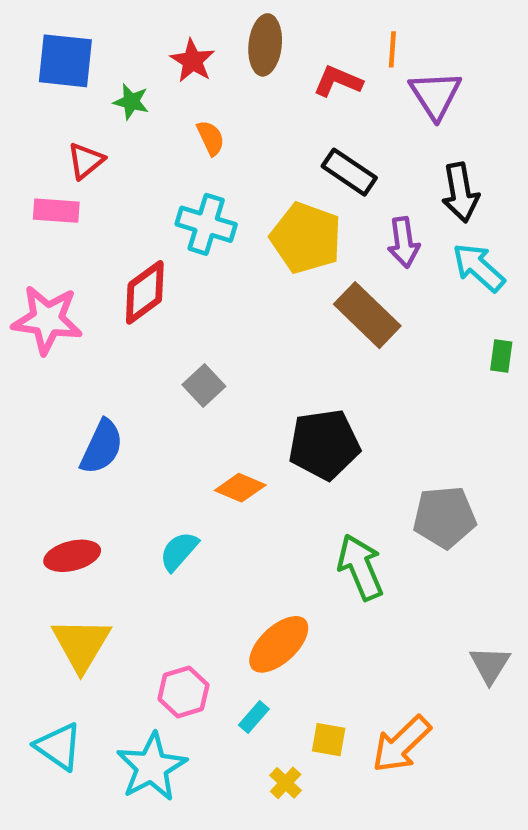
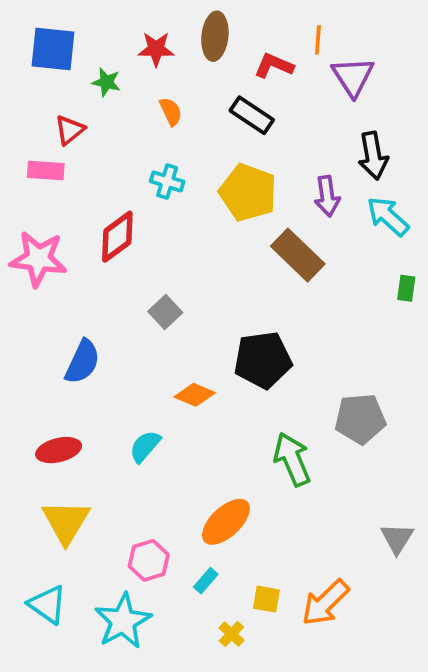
red star: (192, 61) -> (156, 49), turned -30
black rectangle: (349, 172) -> (252, 115), moved
cyan cross: (206, 224) -> (167, 181), size x0.7

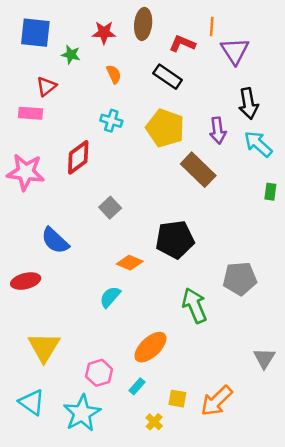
blue semicircle: (82, 362) -> (55, 241), turned 108
cyan semicircle: (145, 446) -> (110, 297), moved
red ellipse: (59, 450) -> (26, 281), moved

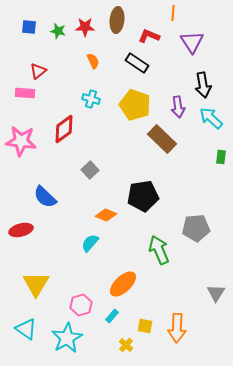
orange line: (212, 26) -> (173, 13), moved
blue square: (35, 33) -> (29, 27), size x0.6
green star: (71, 55) -> (58, 31), moved
orange arrow: (217, 401) -> (177, 328), turned -44

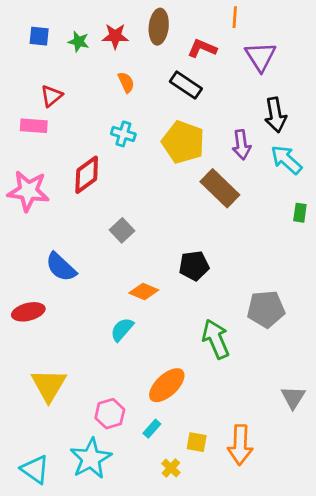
black pentagon: (143, 196) -> (194, 266), size x0.7
cyan triangle: (26, 329) -> (35, 469), moved

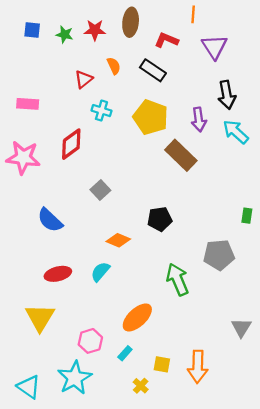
orange semicircle: (126, 82) -> (114, 66), moved
red triangle: (51, 96) -> (84, 79), moved
green rectangle: (300, 213) -> (247, 216), moved
red ellipse: (28, 312) -> (58, 274), moved

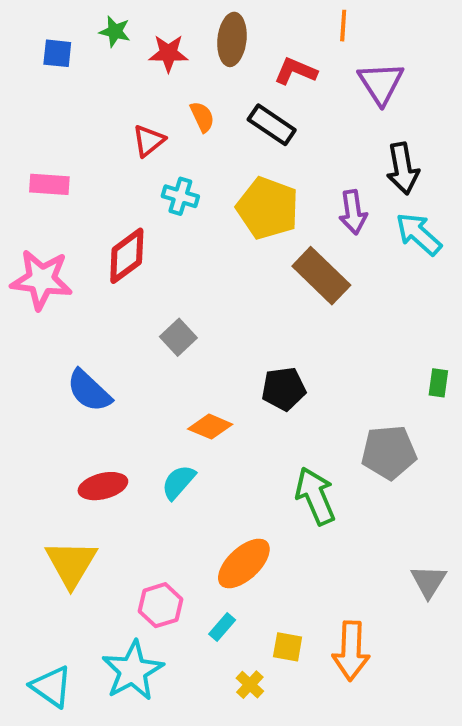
green star: (65, 35) -> (115, 31), moved

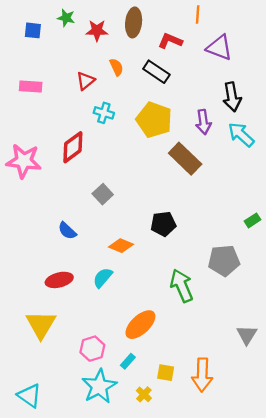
purple triangle: (381, 83) -> (219, 48), turned -36
pink rectangle: (49, 184) -> (31, 87), moved
green rectangle: (438, 383) -> (253, 220), turned 49
blue semicircle: (89, 391) -> (67, 231), moved, size x0.7
cyan star: (133, 671) -> (99, 386), moved

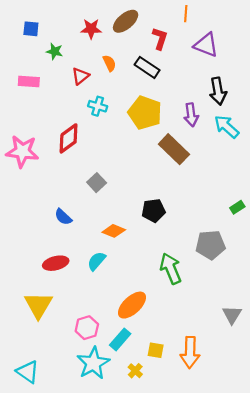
green star: (66, 18) -> (55, 51), moved
brown ellipse: (134, 22) -> (126, 21), turned 44
red L-shape: (170, 41) -> (160, 38), turned 85
cyan rectangle: (128, 361) -> (120, 339), size x1.5

